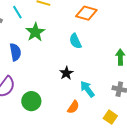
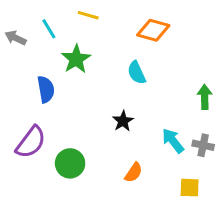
cyan arrow: (87, 89) -> (173, 141), moved
yellow square: (110, 117) -> (190, 188), turned -32

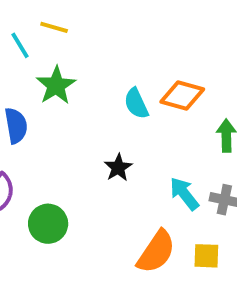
yellow line: (88, 15) -> (54, 27), moved
orange diamond: (153, 30) -> (182, 95), moved
orange semicircle: (134, 172) -> (156, 252), moved, size x1.6

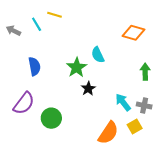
green star: (56, 85) -> (77, 67), moved
orange diamond: (182, 95) -> (134, 33), moved
yellow square: (206, 256) -> (135, 127), moved, turned -32

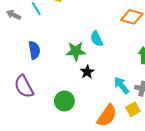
green star: (77, 67) -> (76, 51), turned 30
purple semicircle: (24, 103) -> (24, 86), turned 115
green circle: (51, 118) -> (64, 101), moved

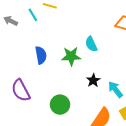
blue semicircle: (34, 50) -> (41, 55), moved
black star: (87, 72) -> (93, 80), moved

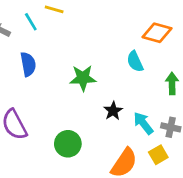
cyan semicircle: (91, 44) -> (135, 61), moved
blue semicircle: (41, 55) -> (28, 64), moved

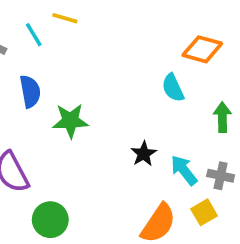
green star: (83, 78) -> (70, 121), moved
green circle: (68, 144) -> (50, 220), moved

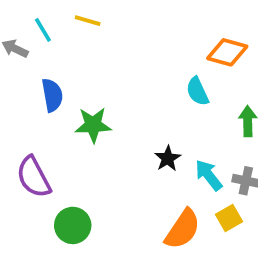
cyan line: (34, 35) -> (43, 30), moved

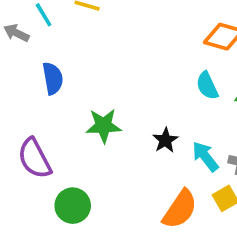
cyan semicircle: (197, 91) -> (207, 86), moved
green star: (93, 125) -> (104, 126), moved

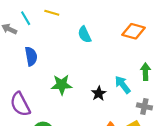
cyan semicircle: (207, 86) -> (84, 35), moved
cyan arrow: (205, 157) -> (123, 85), moved

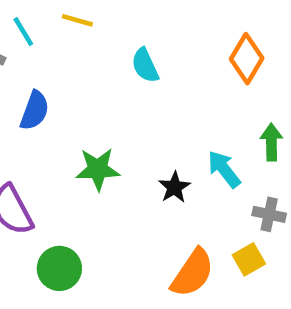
orange diamond: (134, 31) -> (247, 59), turned -75
blue semicircle: (31, 56) -> (35, 111), turned 30

